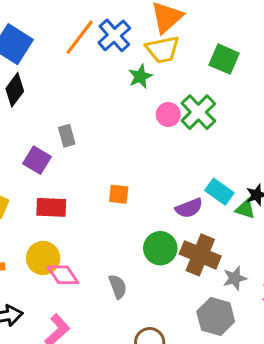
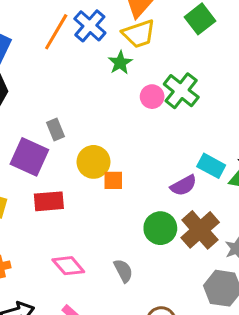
green square: (224, 59) -> (200, 19), moved, turned 36
purple square: (37, 160) -> (29, 157), size x1.4
brown cross: (200, 255) -> (200, 230), turned 33
yellow circle: (43, 258) -> (94, 162), moved

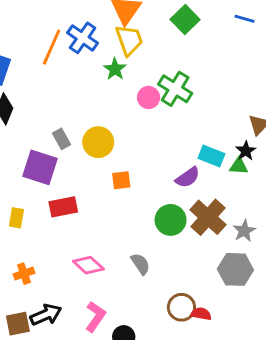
yellow trapezoid: (139, 34) -> (129, 40), turned -84
yellow circle: (94, 162) -> (98, 142), moved

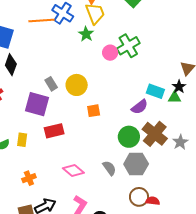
orange line: (52, 47) -> (42, 20), turned 65
green cross: (175, 89) -> (128, 46), turned 30
gray hexagon: (235, 269) -> (136, 164), moved

